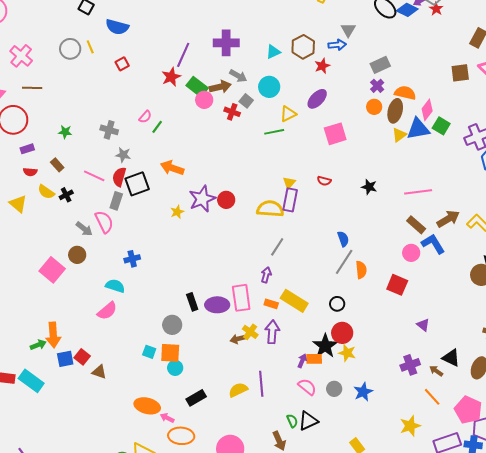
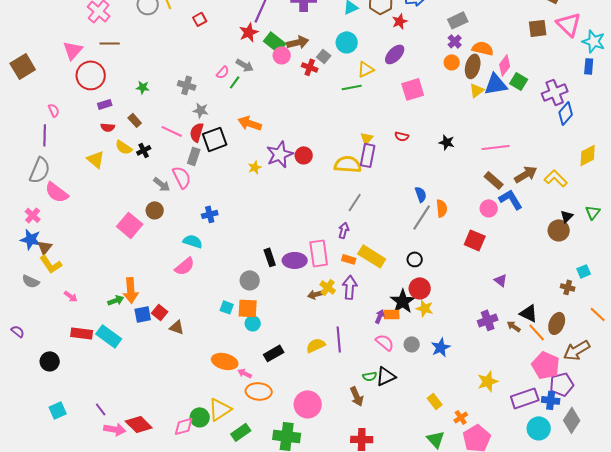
gray arrow: (238, 76) -> (245, 65), moved
orange semicircle: (361, 270) -> (442, 208), moved
orange line: (432, 397) -> (537, 332), moved
green semicircle: (292, 421) -> (370, 376), turned 104

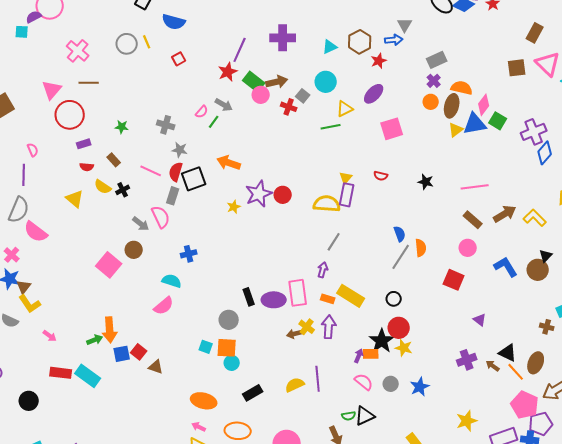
blue L-shape: (511, 199) -> (506, 267), moved
pink arrow: (245, 373) -> (199, 427), moved

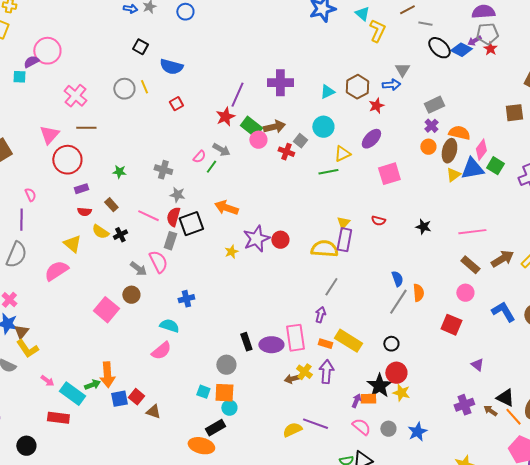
pink semicircle: (36, 232) -> (56, 271), moved, turned 110
cyan rectangle: (88, 376) -> (72, 394), moved
purple line: (318, 379) -> (315, 424), turned -65
black rectangle: (253, 393) -> (215, 428), moved

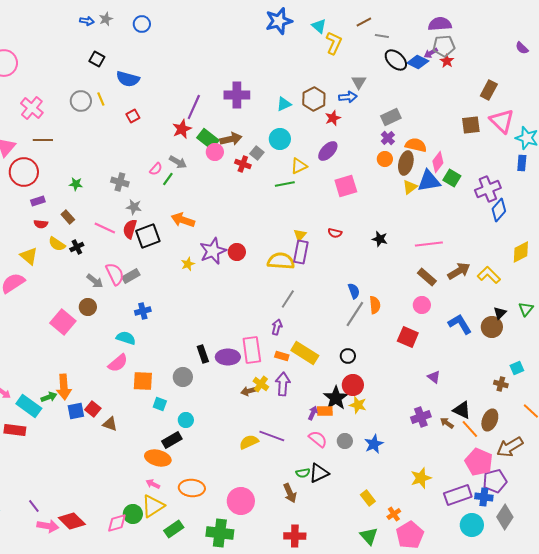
gray rectangle: (170, 241) -> (131, 276), moved, turned 42
orange square: (224, 393) -> (143, 381), moved

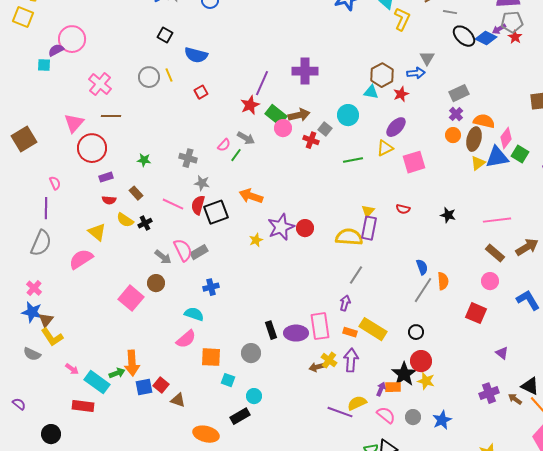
cyan triangle: (284, 104) -> (371, 92), moved, turned 35
yellow triangle: (299, 166) -> (385, 148), moved
yellow semicircle: (249, 442) -> (357, 403), moved
orange ellipse: (158, 458) -> (206, 434), moved

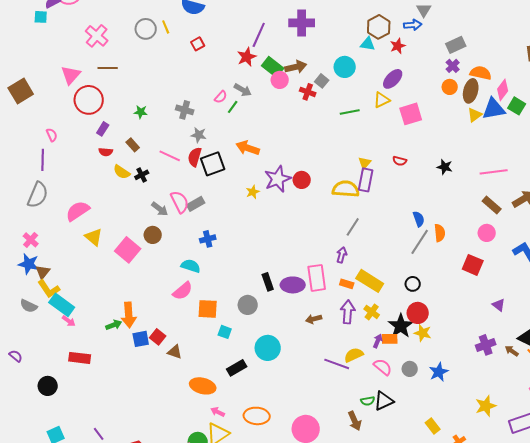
purple rectangle: (106, 177) -> (103, 129), turned -40
yellow triangle: (97, 232) -> (94, 237), moved
yellow cross: (329, 360) -> (372, 312), moved
cyan rectangle: (97, 382) -> (62, 305), moved
cyan circle: (254, 396) -> (268, 348), moved, size x1.6

